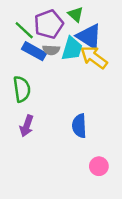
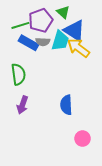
green line: (24, 30) -> (20, 25), turned -60

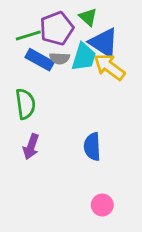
pink circle: (83, 139) -> (102, 205), moved

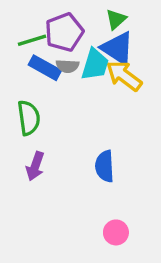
green triangle: (88, 17) -> (116, 19), moved, turned 36

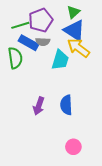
cyan trapezoid: (95, 64) -> (60, 60), moved
green semicircle: (29, 118) -> (15, 58), moved
purple arrow: (35, 166) -> (39, 106), moved

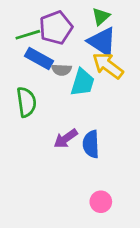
gray semicircle: (43, 42) -> (61, 70), moved
green semicircle: (15, 58) -> (26, 102), moved
purple arrow: (39, 106) -> (66, 139), moved, turned 36

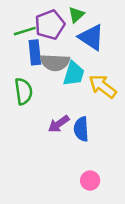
green triangle: (101, 16) -> (76, 15), moved
blue rectangle: (39, 59) -> (35, 52), turned 55
yellow arrow: (108, 66) -> (103, 86), moved
gray semicircle: (61, 70) -> (55, 62), size x1.6

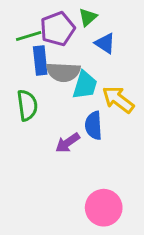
blue triangle: (91, 37) -> (105, 43), size x0.7
blue semicircle: (81, 129) -> (94, 125), moved
pink circle: (90, 181) -> (104, 208), size x1.6

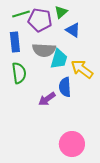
purple pentagon: (57, 29) -> (40, 20), turned 30
green line: (29, 36) -> (21, 14), moved
blue rectangle: (40, 61) -> (15, 42), moved

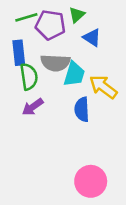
green semicircle: (19, 73) -> (29, 77), moved
purple arrow: (47, 99) -> (33, 107), moved

